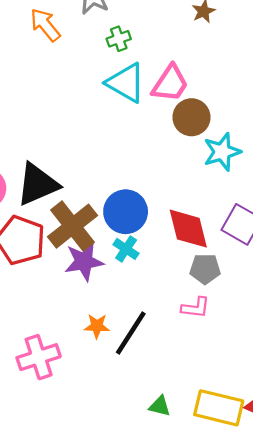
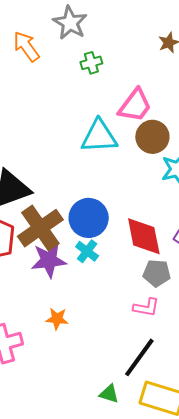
cyan triangle: (126, 83) -> (99, 136), moved, turned -36
black line: (131, 333) -> (139, 357), moved

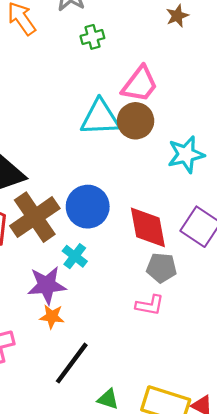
brown circle: (152, 137) -> (136, 121), moved
cyan cross: (87, 251) -> (75, 256), moved
purple star: (49, 260) -> (47, 285), moved
black line: (139, 357) -> (72, 363), moved

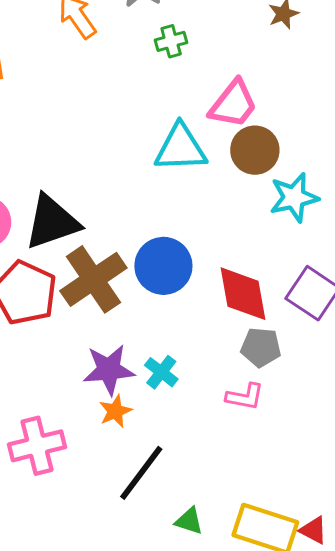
brown circle: (136, 121) -> (255, 150), moved
cyan cross: (75, 256) -> (161, 372), moved
orange star: (52, 317) -> (115, 411), turned -30

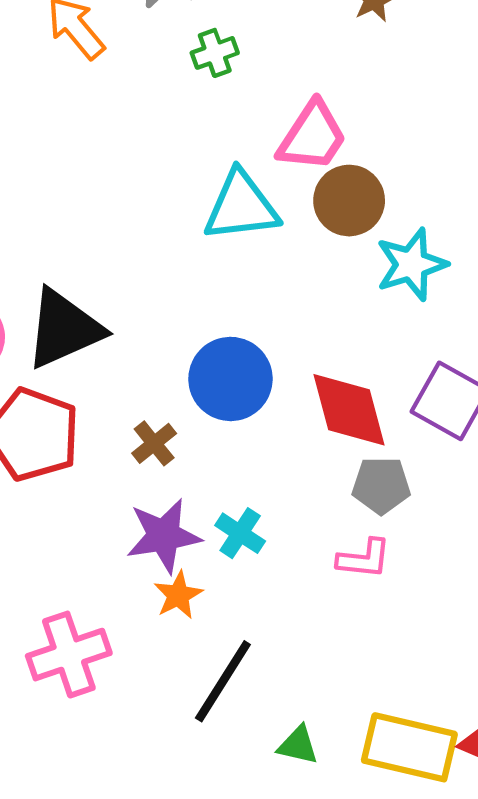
brown cross: (93, 279) -> (154, 443), moved, size x0.5

